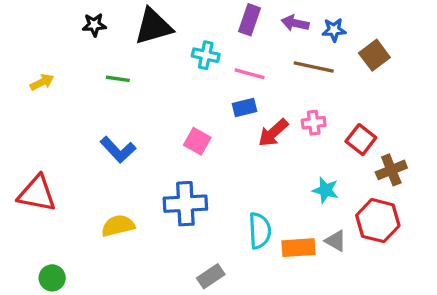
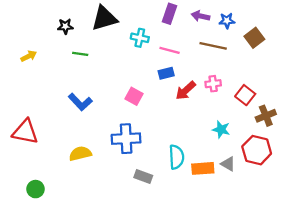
black star: (94, 25) -> (65, 26), moved
gray rectangle: (211, 276) -> (143, 176), moved, turned 54

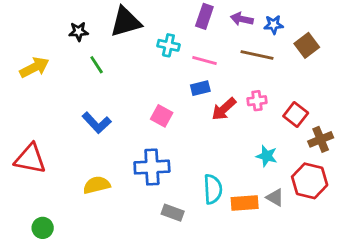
green line: (80, 54) -> (97, 65), turned 49
yellow arrow: (29, 56) -> (34, 67), size x1.5

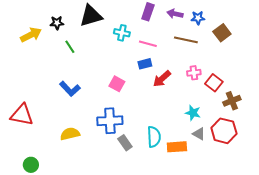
yellow arrow: (34, 67) -> (31, 35), moved
pink cross: (257, 101) -> (194, 73), moved
gray triangle: (275, 197) -> (199, 134), moved
gray rectangle: (173, 213) -> (125, 143), moved, turned 35

